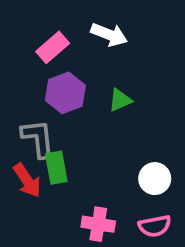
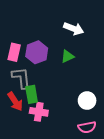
white arrow: (109, 35) -> (74, 29), moved
pink rectangle: (53, 47) -> (14, 52), moved, turned -36
pink cross: (98, 224) -> (39, 112), moved

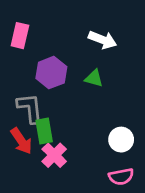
pink rectangle: (14, 52) -> (20, 36), moved
green triangle: (68, 56) -> (94, 78), turned 40
pink cross: (39, 112) -> (54, 155), turned 36

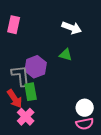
purple hexagon: (51, 73) -> (36, 67), moved
white circle: (121, 140) -> (85, 108), moved
pink cross: (54, 155) -> (26, 117), moved

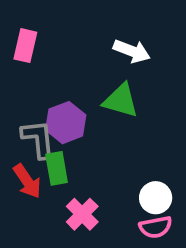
green triangle: (66, 55) -> (121, 101), size x1.5
pink cross: (26, 117) -> (82, 214), moved

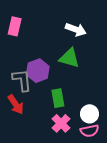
green rectangle: (57, 168) -> (58, 98), moved
pink cross: (82, 214) -> (61, 123), moved

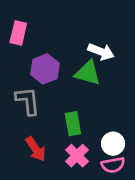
white arrow: (76, 30) -> (101, 52), moved
purple hexagon: (38, 71) -> (45, 69), moved
red arrow: (16, 104) -> (36, 149), moved

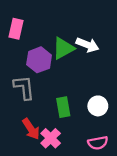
green triangle: (88, 73) -> (63, 48), moved, turned -45
white circle: (113, 144) -> (98, 106), moved
pink cross: (77, 156) -> (51, 138), moved

